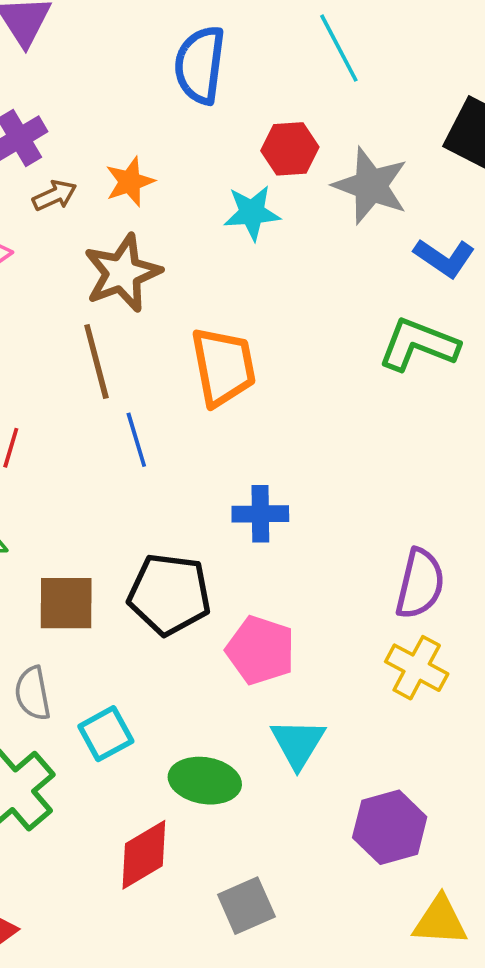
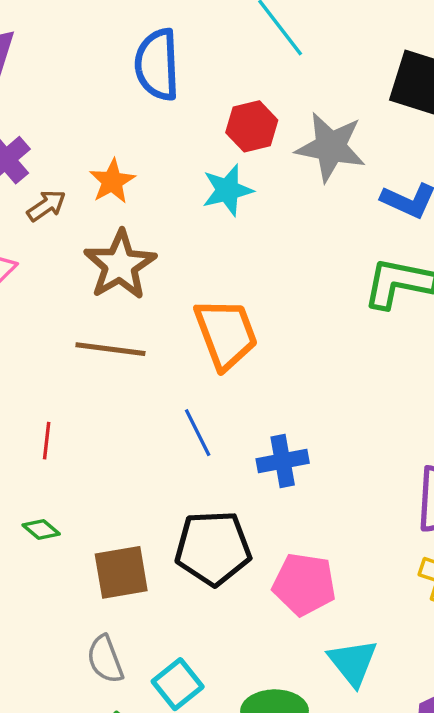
brown line: (96, 362) -> (110, 349), turned -58
blue line: (136, 440) -> (198, 433), moved

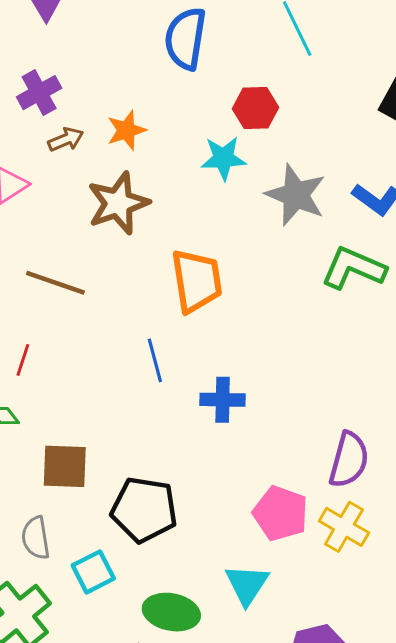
gray star: (331, 147) -> (296, 195), moved
brown line: (110, 349) -> (55, 283), moved
red line: (47, 441) -> (23, 360), moved
black pentagon: (213, 548) -> (144, 510), moved
pink pentagon: (304, 584) -> (280, 513), moved

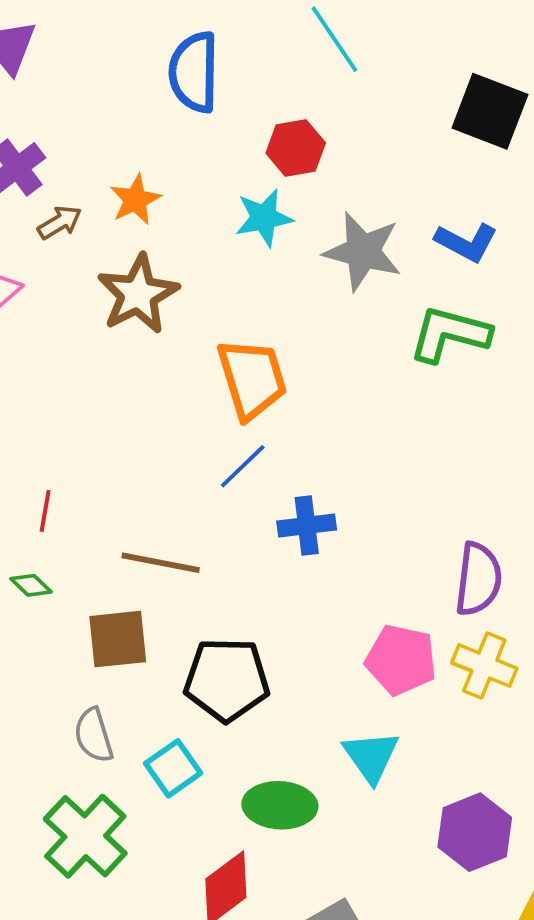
brown line: (55, 283) -> (161, 563), moved
blue line: (155, 360) -> (243, 466), moved, turned 69

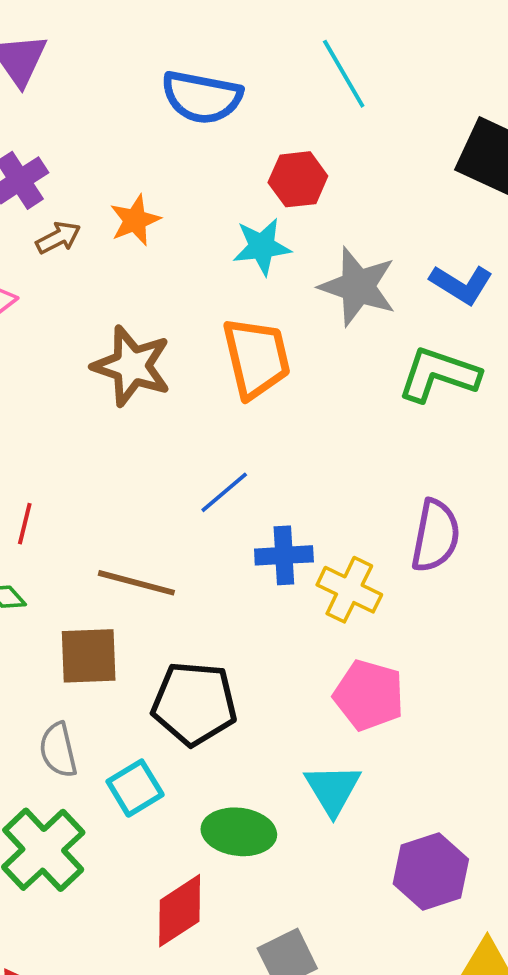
blue semicircle: (194, 72) -> (202, 97), turned -84
brown star: (138, 294) -> (132, 366), moved, turned -30
orange trapezoid: (252, 379) -> (256, 358), moved
purple semicircle: (478, 579) -> (435, 536), moved
yellow cross: (484, 666) -> (349, 590), moved

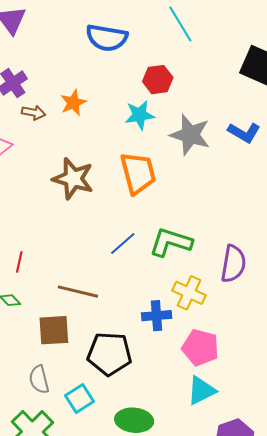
brown arrow: (58, 238) -> (34, 113), turned 40
green L-shape: (439, 375) -> (171, 242), moved
blue cross: (284, 555) -> (157, 316), moved
cyan triangle: (333, 789) -> (201, 391), moved, turned 36

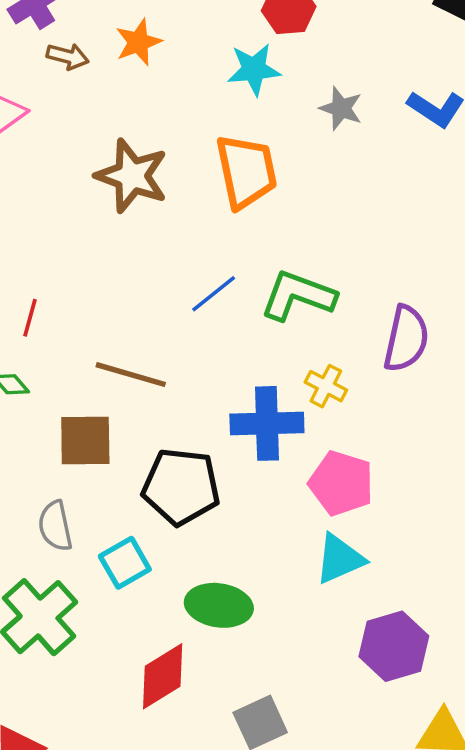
gray star: (190, 135) -> (341, 108), size x0.6
yellow cross: (189, 293) -> (326, 386), size x0.7
blue cross: (157, 316) -> (267, 423), size x1.4

